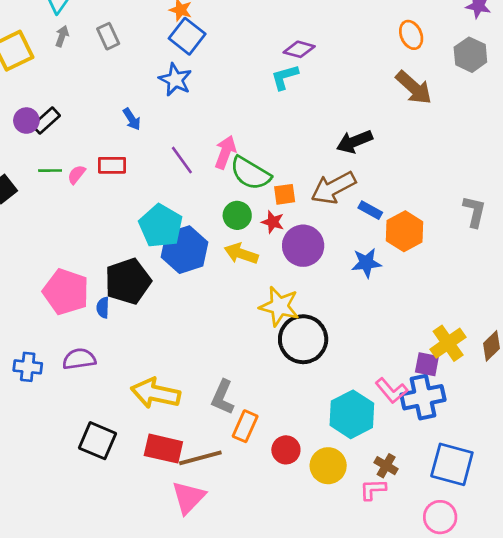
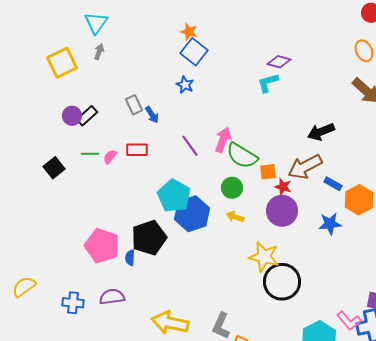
gray rectangle: (108, 36) -> (134, 105), moved
blue star: (175, 80) -> (185, 85), size x0.7
red star: (273, 222) -> (283, 187), moved
yellow arrow: (241, 254) -> (235, 217), size x0.7

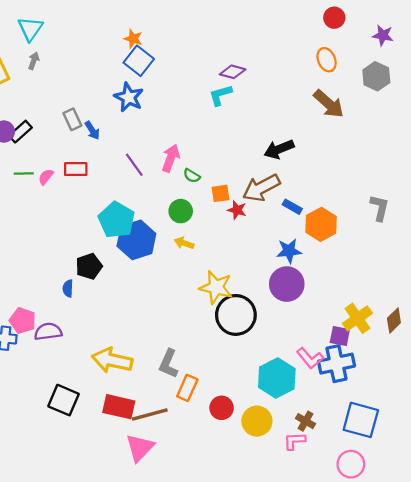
blue star: (185, 85) -> (129, 97), size x1.5
green semicircle: (242, 156) -> (192, 176), size x0.5
purple circle: (282, 211) -> (287, 284), moved
black pentagon: (149, 238) -> (89, 266), size x0.7
pink pentagon: (102, 246) -> (23, 321), moved, size x0.7

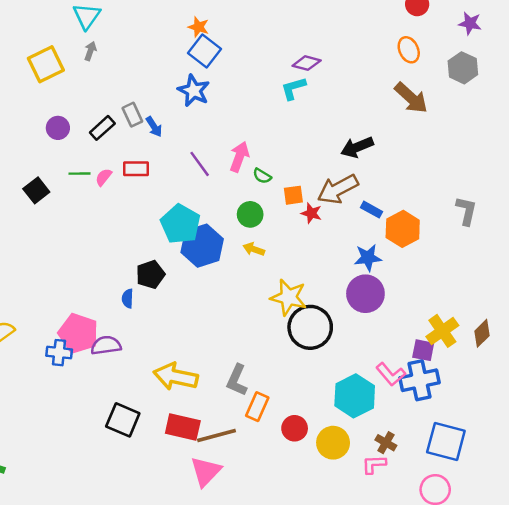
black rectangle: (20, 132) -> (102, 128), moved
pink pentagon: (23, 321) -> (78, 333), size x1.4

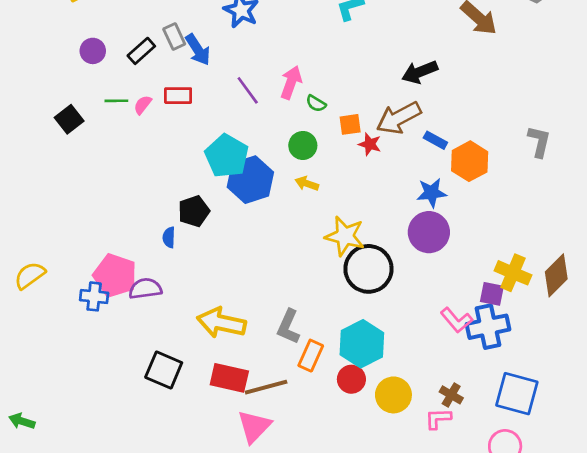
blue arrow: (154, 127) -> (198, 50), size x1.4
yellow cross: (442, 331) -> (513, 273), turned -32
brown diamond: (482, 333) -> (556, 275), size x1.4
cyan hexagon: (355, 396) -> (362, 344), moved

